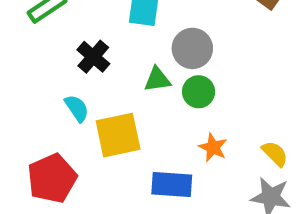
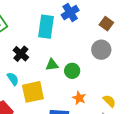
gray circle: (192, 48) -> (101, 50), moved

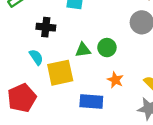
black cross: (21, 54) -> (46, 27), turned -35
green triangle: (52, 65) -> (83, 50), moved

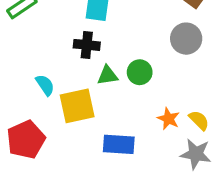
black cross: (46, 27) -> (87, 45), moved
orange star: (115, 80) -> (168, 119), moved

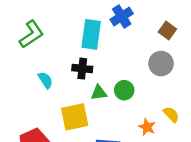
cyan semicircle: (45, 85) -> (45, 80), moved
yellow semicircle: (199, 120) -> (171, 114), moved

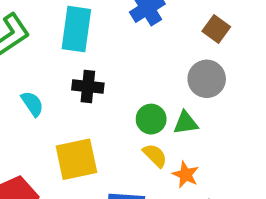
cyan rectangle: (91, 34) -> (76, 29), moved
green triangle: (99, 93) -> (186, 123), moved
yellow semicircle: (171, 114) -> (155, 155), moved

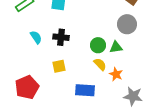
black cross: (88, 86) -> (61, 37), moved
yellow square: (76, 159) -> (59, 66), size x0.6

